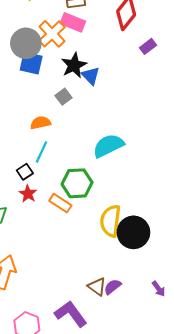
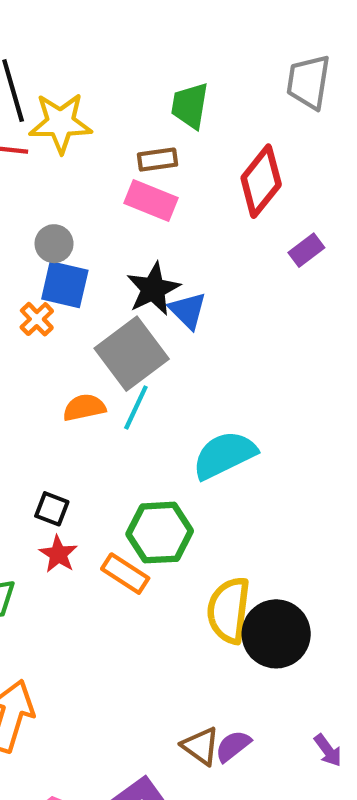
orange cross: (52, 34) -> (37, 319), moved, size x0.6
gray circle: (26, 43) -> (54, 244), size x0.6
gray square: (63, 97) -> (132, 354), size x2.0
cyan line: (42, 152) -> (136, 408), moved
black square: (25, 172) -> (52, 509), turned -35

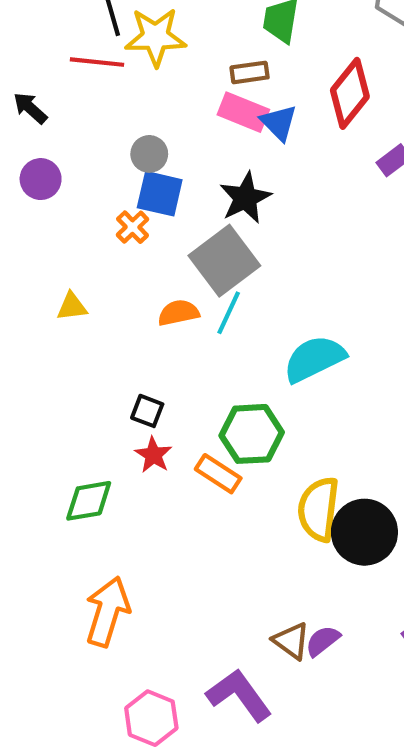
blue triangle: (188, 310) -> (279, 123), moved

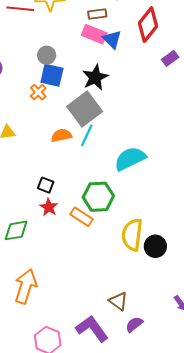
black circle: (364, 532) -> (155, 246), size x0.7
purple semicircle: (323, 641) -> (134, 324), moved

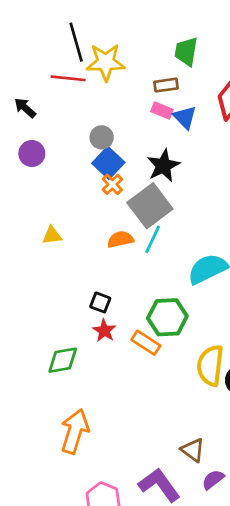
pink rectangle: (94, 34) -> (162, 111), size x0.7
blue square: (52, 75) -> (108, 163), turned 30
orange cross: (38, 92) -> (112, 184), moved

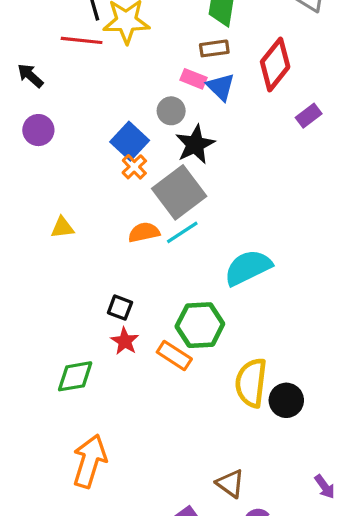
brown rectangle: (166, 85) -> (214, 48), moved
gray circle: (102, 137) -> (171, 111), moved
cyan line: (153, 239) -> (182, 232), turned 32

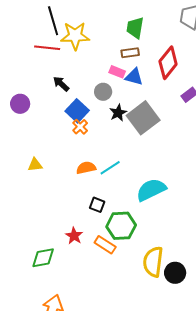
black arrow: (30, 76) -> (61, 84), moved
blue triangle: (221, 87) -> (134, 77), turned -30
black star: (195, 144) -> (118, 113), size x0.7
gray square: (179, 192) -> (143, 118), moved
black square: (120, 308) -> (97, 205), moved

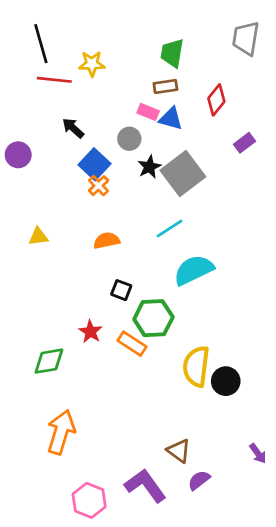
black line: (53, 21) -> (41, 44), moved
yellow star: (75, 36) -> (92, 64), size x0.7
red diamond: (168, 63) -> (216, 100), size x0.7
cyan line: (110, 168) -> (169, 228), moved

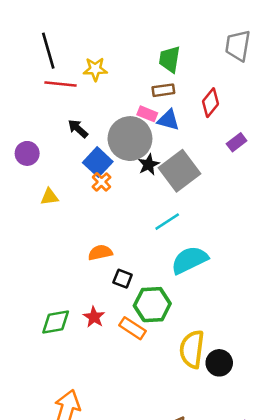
gray circle: (129, 139) -> (130, 139), size x2.0
yellow triangle: (38, 237) -> (49, 197), moved
orange semicircle: (107, 241) -> (100, 253), moved
green diamond: (49, 361) -> (56, 322), moved

